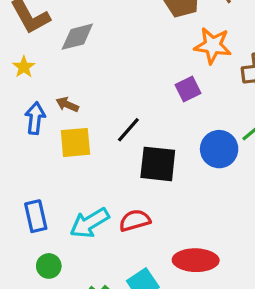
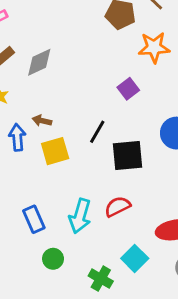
purple square: (188, 89) -> (128, 89), moved
cyan arrow: (89, 223) -> (80, 216), turned -32

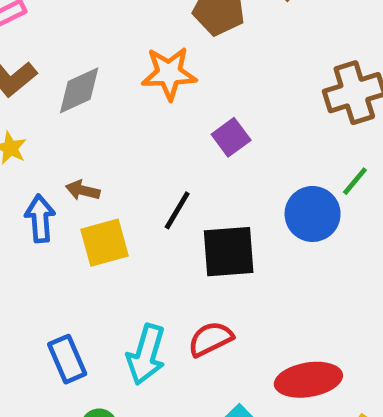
orange star: (154, 47) -> (169, 73), moved

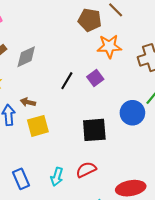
orange star: (169, 73) -> (109, 46), moved
black line: (177, 210) -> (67, 81), moved
cyan arrow: (146, 354) -> (57, 177), size x0.7

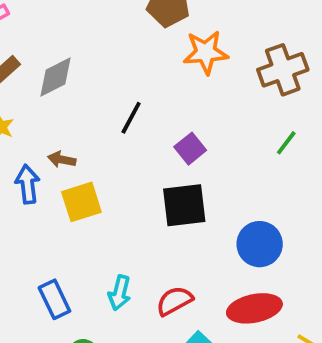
purple square: (95, 78) -> (190, 149), moved
blue circle: (132, 113) -> (260, 244), moved
red semicircle: (86, 170) -> (174, 301), moved

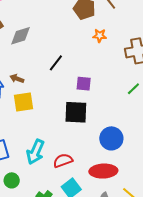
orange star: (206, 52) -> (100, 36), size x0.6
purple square: (190, 149) -> (84, 84), turned 35
cyan arrow: (120, 293) -> (35, 152), size x1.4

